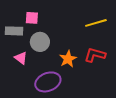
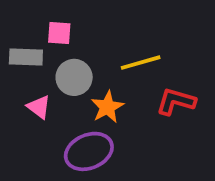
yellow line: (96, 23) -> (141, 63), moved
orange star: (68, 59) -> (107, 107), moved

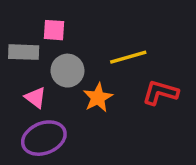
purple ellipse: (89, 151) -> (44, 138), moved

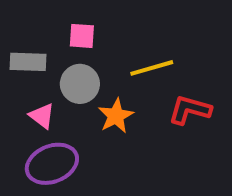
pink square: (54, 30) -> (82, 36), moved

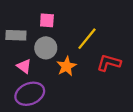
yellow line: (152, 68) -> (87, 39), turned -35

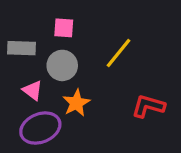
red L-shape: (109, 63) -> (148, 106), moved
orange star: (66, 66) -> (76, 103), moved

